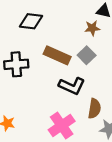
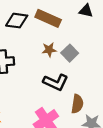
brown star: (92, 28) -> (49, 50), moved
brown rectangle: (57, 55) -> (48, 18), moved

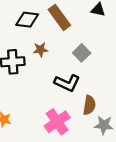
brown rectangle: (48, 18) -> (59, 17), turned 30
brown star: (49, 50) -> (40, 50), moved

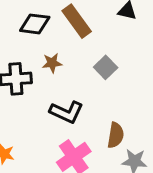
black L-shape: (67, 83) -> (67, 112), moved

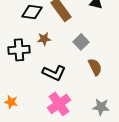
brown semicircle: (116, 135) -> (95, 67), moved, turned -36

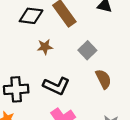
black cross: (19, 50) -> (16, 89), moved

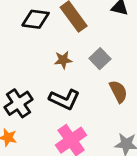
brown star: (45, 47) -> (63, 60), moved
black cross: (16, 89) -> (18, 103), turned -30

